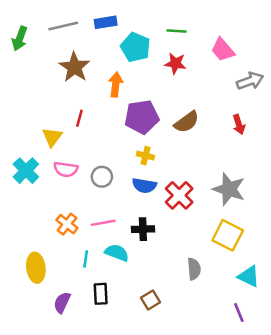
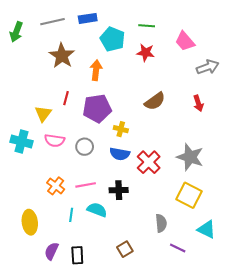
purple pentagon: (142, 117) -> (97, 108), moved
cyan cross: (26, 171) -> (22, 142), turned -30
black rectangle: (101, 294) -> (77, 255), moved
purple line: (239, 313) -> (178, 248), moved, turned -42

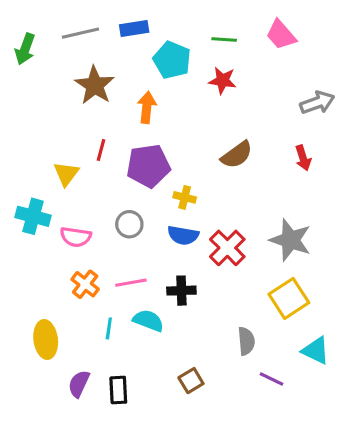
pink trapezoid: (185, 41) -> (281, 35), moved
pink semicircle: (55, 140) -> (76, 237), moved
yellow square: (189, 195) -> (289, 298), turned 30

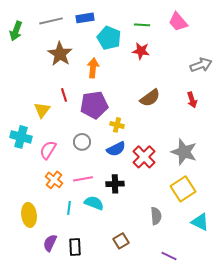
red line: (101, 150) -> (64, 95), turned -32
blue semicircle: (183, 235) -> (116, 149), turned -36
pink semicircle: (76, 237) -> (48, 150), turned 114
purple line: (271, 379) -> (169, 256), moved

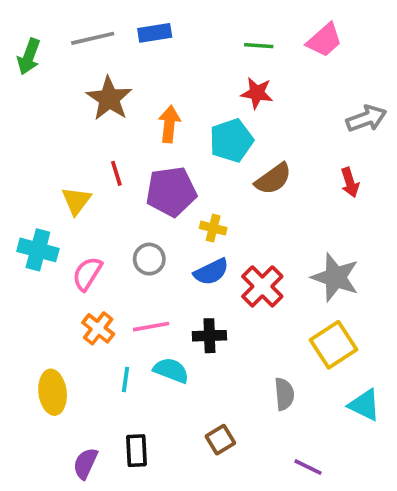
pink trapezoid: (178, 22) -> (324, 40), turned -90
cyan pentagon: (109, 38) -> (231, 140), moved, turned 30
purple semicircle: (50, 243) -> (85, 463), moved

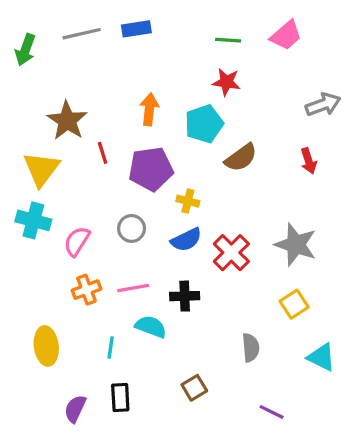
brown star: (109, 99) -> (67, 121), moved
yellow triangle: (76, 201) -> (41, 169), moved, size x1.4
orange cross: (98, 328) -> (86, 290), turned 32
yellow square: (333, 345) -> (294, 304), size x0.7
cyan line: (126, 379) -> (111, 348), moved

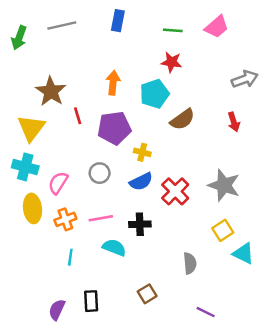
blue rectangle: (136, 29) -> (118, 21), moved, turned -70
yellow ellipse: (46, 346) -> (33, 208), moved
cyan line: (111, 348) -> (70, 257), moved
cyan triangle: (321, 357) -> (243, 254), moved

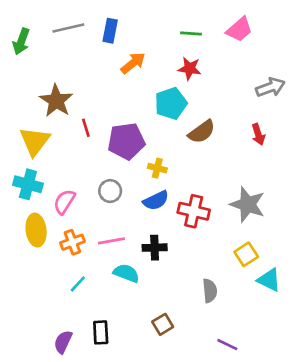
blue rectangle: (118, 21) -> (110, 31), moved
orange arrow: (113, 83) -> (133, 63), moved, turned 45
red cross: (175, 191) -> (194, 211), turned -32
cyan line: (70, 257) -> (78, 284), turned 35

